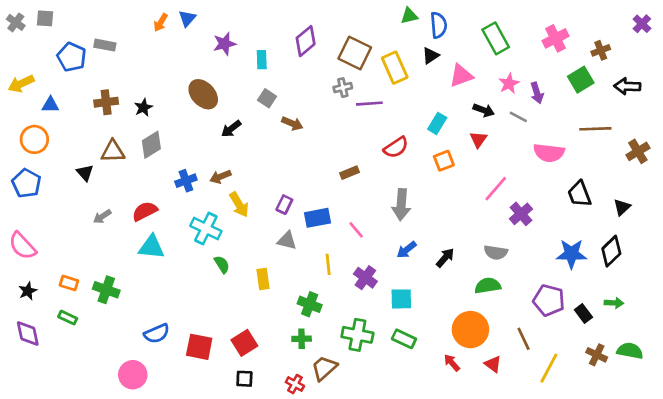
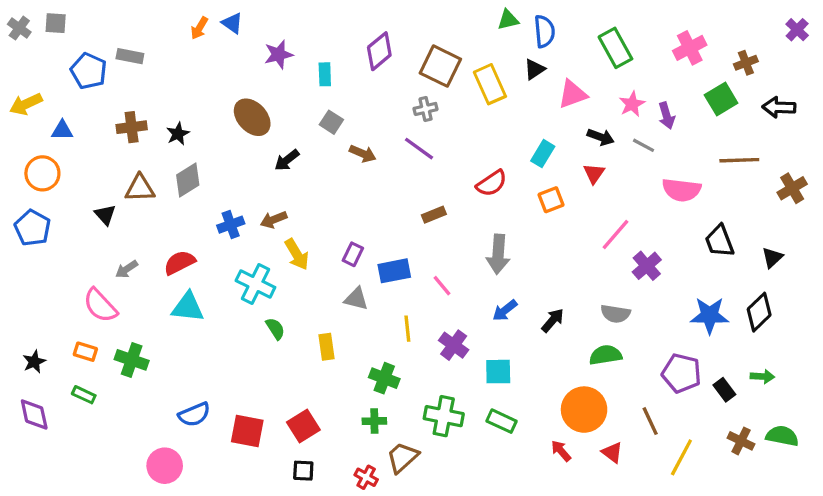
blue triangle: (187, 18) -> (232, 23), turned -36
purple line: (369, 104) -> (419, 149), moved, turned 40
pink semicircle: (22, 246) -> (100, 305), moved

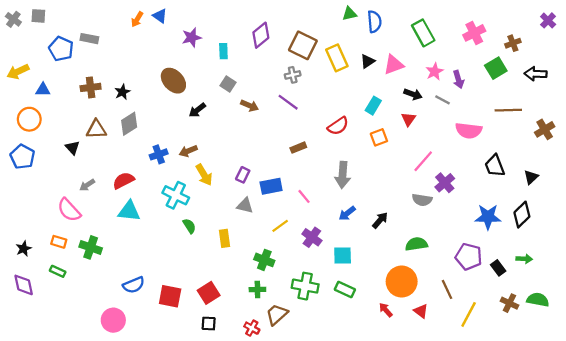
black triangle: (535, 69) -> (368, 61), moved
gray semicircle: (615, 314) -> (422, 200), moved
yellow line: (407, 329) -> (280, 226), turned 60

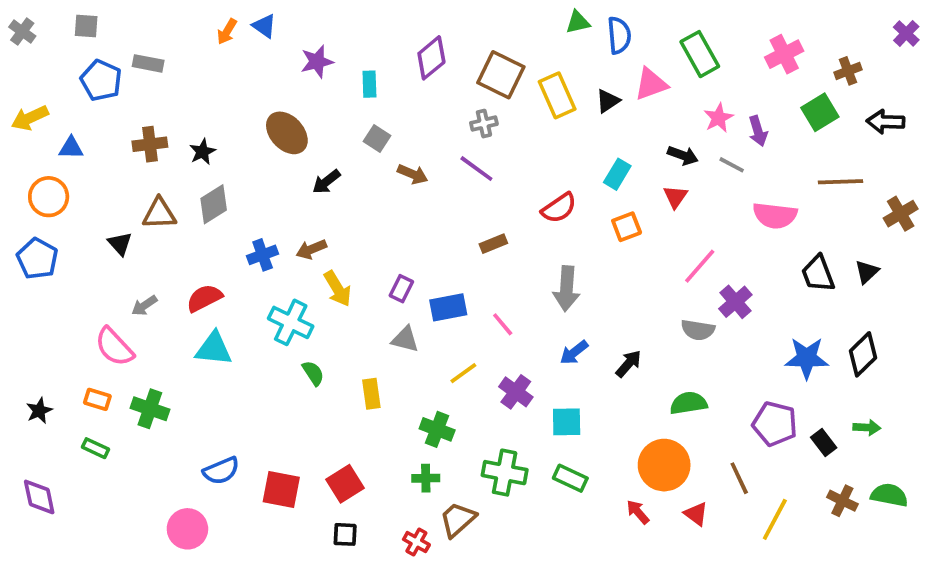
gray square: (38, 16) -> (86, 26), moved
pink triangle: (394, 65) -> (651, 84), moved
black triangle: (531, 177) -> (867, 272), moved
purple diamond: (24, 285) -> (39, 497), moved

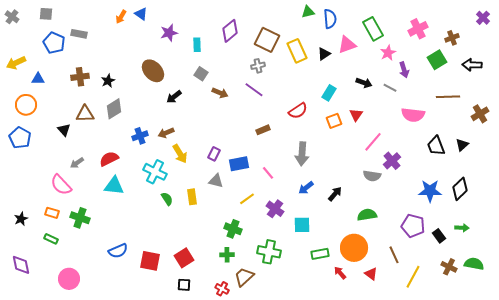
pink star: (719, 118) -> (388, 53), moved
red triangle: (675, 197) -> (356, 115), moved
yellow rectangle: (371, 394) -> (192, 197), moved
green rectangle: (570, 478) -> (320, 254), moved, turned -36
pink circle: (187, 529) -> (69, 279), moved

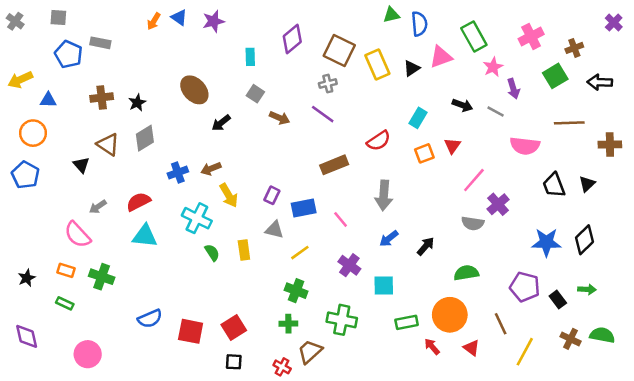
purple star: (169, 33) -> (213, 21), moved
brown triangle: (85, 114) -> (108, 145), turned 36
brown cross: (480, 114) -> (610, 145), turned 30
brown rectangle: (263, 130) -> (334, 165), size x1.5
yellow line: (247, 199) -> (300, 253), moved

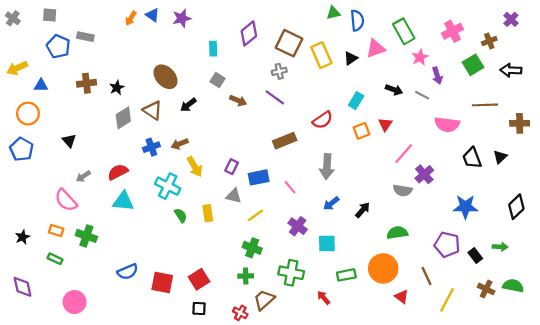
purple cross: (614, 23) -> (511, 19), moved
brown triangle: (108, 145) -> (153, 110), moved
black diamond: (584, 240) -> (516, 207), moved
red arrow: (432, 347) -> (324, 298), moved

